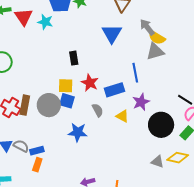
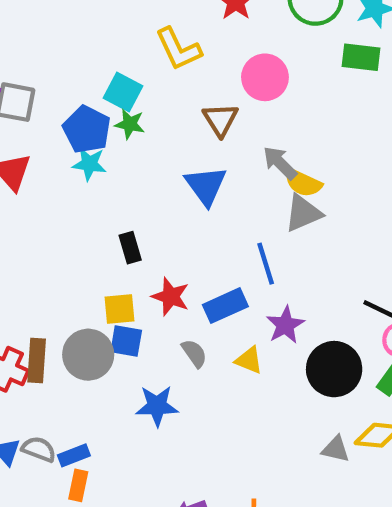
cyan star: (45, 22) -> (89, 164), moved

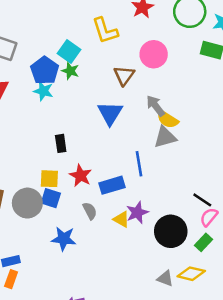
purple star: (285, 325) -> (137, 213), moved

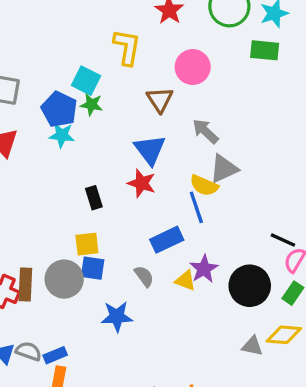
yellow L-shape: (105, 31) -> (127, 47), turned -144
yellow semicircle: (168, 119) -> (204, 185), moved
red star: (80, 176) -> (142, 183), moved

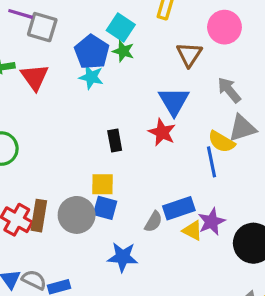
blue rectangle: (167, 240) -> (179, 208), moved
gray semicircle: (144, 276) -> (153, 222), turned 60

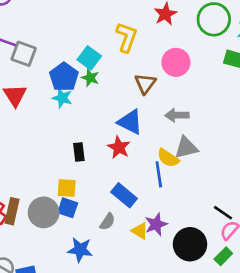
gray arrow: (229, 90) -> (177, 115), turned -55
blue triangle: (174, 101) -> (130, 122), turned -36
blue rectangle: (179, 208) -> (124, 195), moved, turned 55

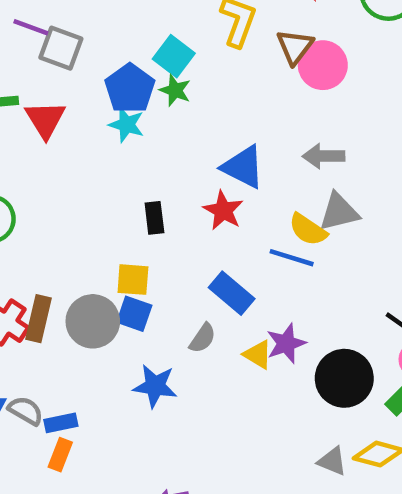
brown triangle: (145, 84) -> (295, 47), moved
blue line: (159, 174) -> (292, 258), turned -65

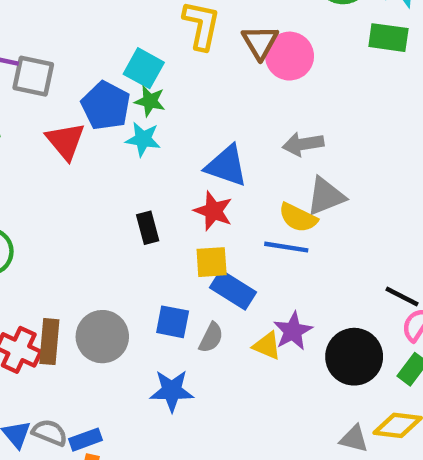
red triangle: (45, 119) -> (65, 141), moved
cyan star: (127, 125) -> (143, 139), moved
yellow square: (133, 280) -> (212, 262), moved
blue square: (134, 314) -> (173, 322), moved

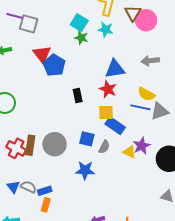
blue pentagon: (106, 106) -> (54, 65), moved
cyan star: (143, 139) -> (106, 30), moved
blue triangle: (227, 166) -> (115, 69), turned -30
gray triangle: (326, 196) -> (160, 111), moved

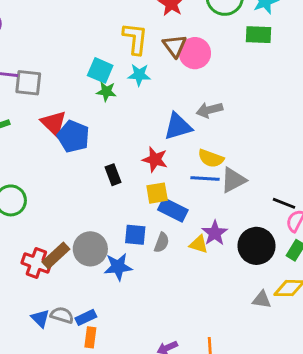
blue triangle: (115, 69) -> (178, 126), moved
brown rectangle: (30, 145) -> (56, 256), turned 48
blue star: (85, 170) -> (118, 267), moved

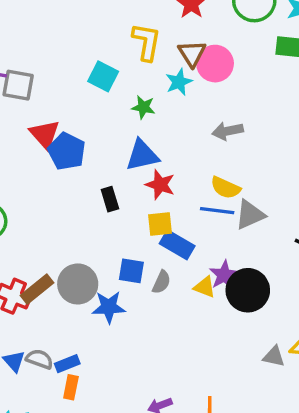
cyan star: (139, 75) -> (179, 82), moved, turned -30
green star: (106, 92) -> (143, 107), moved
blue triangle: (178, 126) -> (142, 155), moved
black circle: (256, 246) -> (248, 290), moved

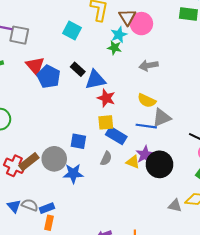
green star: (143, 107) -> (114, 48), moved
black rectangle: (110, 199) -> (78, 69), moved, turned -32
blue line: (217, 211) -> (146, 126), moved
blue square: (131, 271) -> (78, 141), moved

